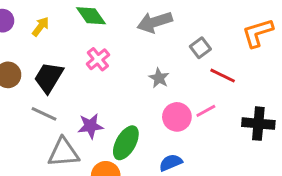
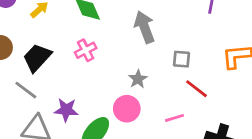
gray arrow: (155, 22) -> (145, 27), turned 76
gray square: (200, 48) -> (181, 59), turned 30
pink circle: (177, 117) -> (127, 109), moved

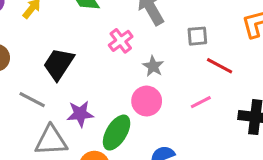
pink cross: (86, 50) -> (121, 41), moved
black trapezoid: (37, 58) -> (59, 64), moved

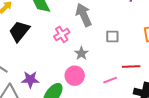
black trapezoid: (59, 64) -> (19, 31), moved
red line: (220, 66) -> (131, 66), moved, turned -36

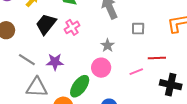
pink cross: (62, 34) -> (72, 27), moved
purple star: (30, 80) -> (55, 62), moved

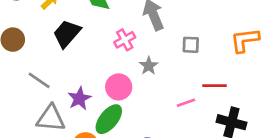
pink cross: (72, 27) -> (125, 40), moved
purple star: (55, 62) -> (79, 99), moved, turned -30
pink circle: (101, 68) -> (119, 87), moved

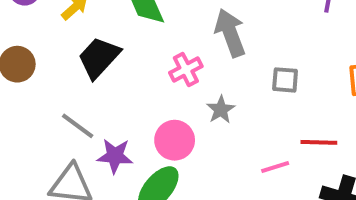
gray line: (39, 80) -> (78, 126), moved
purple star: (79, 99) -> (115, 156), turned 30

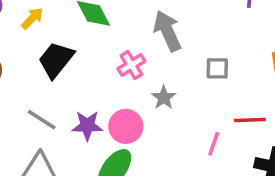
purple star: (115, 156) -> (87, 126), moved
pink line: (275, 167) -> (214, 144), turned -50

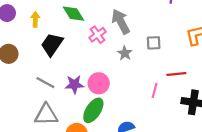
yellow arrow: (32, 18) -> (35, 19), turned -40
pink cross: (131, 65) -> (98, 35), moved
gray star: (164, 98) -> (125, 53), moved

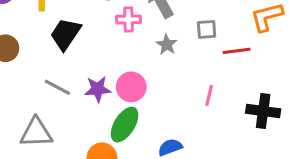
pink cross: (98, 35) -> (129, 19), turned 35
red line: (176, 74) -> (237, 51), moved
gray triangle: (46, 115) -> (36, 133), moved

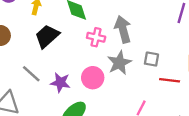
gray star: (167, 45) -> (119, 63), size x1.5
pink circle: (131, 87) -> (93, 78), moved

